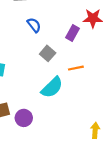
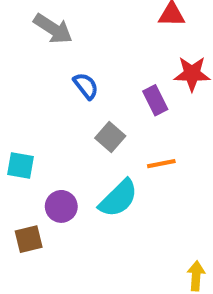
purple rectangle: (72, 33) -> (155, 100), turned -56
purple circle: (24, 118) -> (61, 206), moved

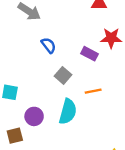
purple rectangle: (155, 100) -> (90, 54), turned -35
cyan semicircle: (118, 198) -> (68, 112), turned -30

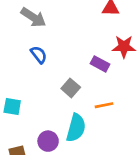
blue semicircle: (49, 45) -> (39, 55), moved
purple circle: (34, 116) -> (48, 141), moved

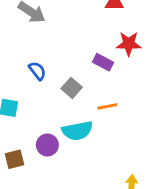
blue semicircle: (39, 55) -> (37, 71), moved
cyan semicircle: (76, 128) -> (77, 131), turned 64

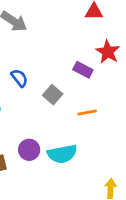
red star: (129, 44) -> (108, 52), turned 30
cyan semicircle: (77, 131) -> (62, 154), moved

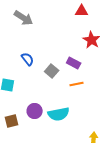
purple rectangle: (83, 70) -> (74, 63), moved

